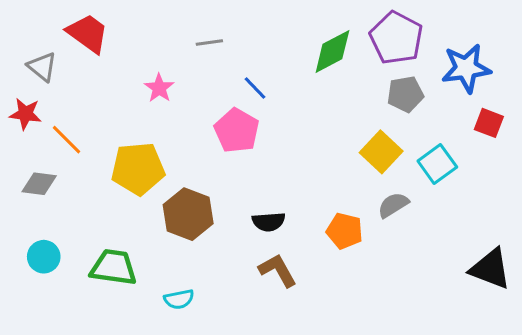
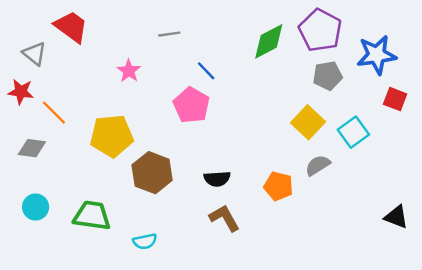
black triangle: (490, 269) -> (396, 217), size x0.7

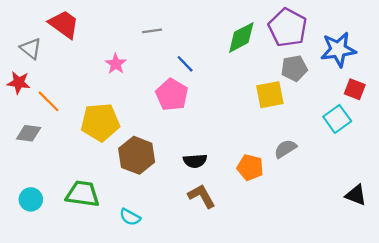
yellow square: (308, 122) -> (270, 95), moved, turned 36
cyan square: (353, 132) -> (337, 119), moved
cyan circle: (36, 207) -> (31, 199), moved
cyan semicircle: (145, 241) -> (130, 217), turned 40

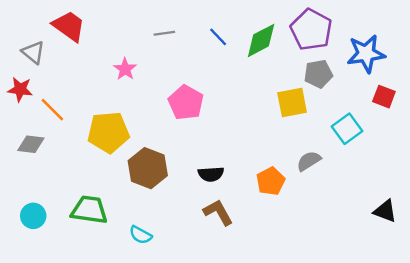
blue line: (185, 64) -> (218, 37), moved
cyan square: (337, 119) -> (347, 129), moved
orange pentagon: (250, 167) -> (271, 181), turned 30

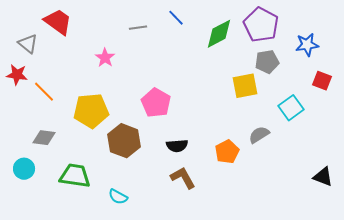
blue line: (218, 37) -> (176, 18), moved
blue star: (366, 54) -> (307, 45), size x0.7
pink pentagon: (186, 103) -> (156, 103), moved
gray diamond: (31, 144) -> (44, 138), moved
cyan circle: (33, 216) -> (24, 169), moved

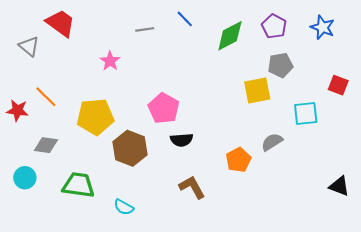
purple pentagon: (261, 25) -> (274, 26), size x0.7
blue star: (307, 45) -> (322, 27), moved, turned 30
red star: (17, 75) -> (18, 110), moved
cyan square: (291, 108) -> (306, 114), turned 30
black semicircle: (177, 146) -> (182, 140), moved

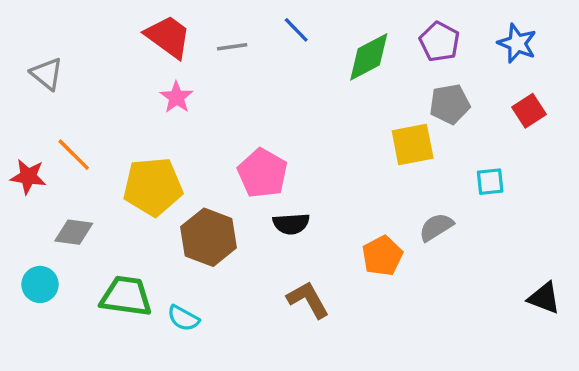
red trapezoid: (61, 23) -> (168, 37), moved
red square: (338, 85) -> (529, 111), moved, turned 36
cyan square: (306, 114) -> (490, 182), size x0.7
cyan semicircle: (124, 207) -> (183, 318), moved

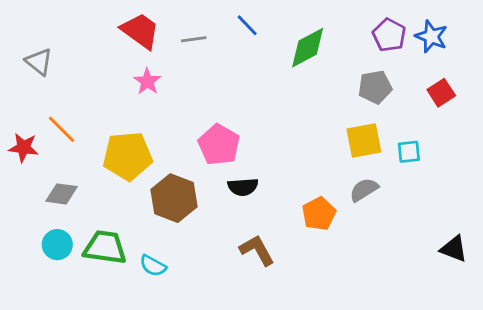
purple pentagon: (440, 42) -> (389, 35), moved
yellow square: (413, 145) -> (364, 141), moved
cyan circle: (40, 284) -> (57, 245), moved

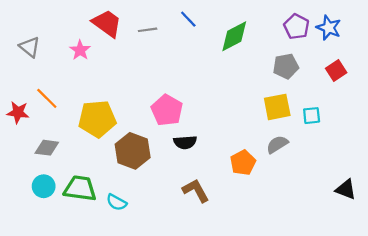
pink star: (147, 81) -> (80, 50), moved

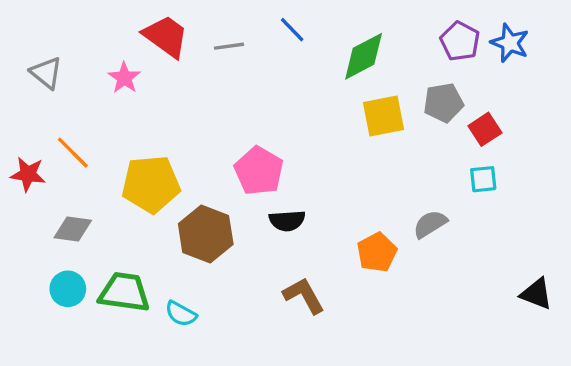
red square: (336, 71) -> (485, 129), moved
yellow square: (277, 107) -> (384, 116), moved

